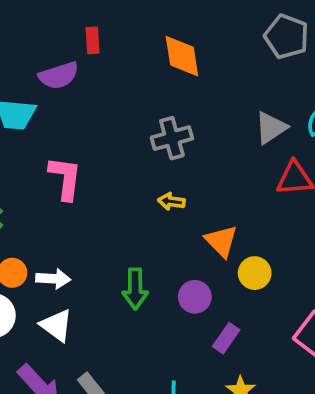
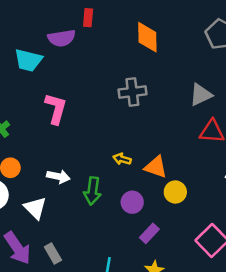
yellow arrow: (171, 201) -> (122, 159), moved
orange triangle: (221, 241) -> (156, 167), turned -35
white arrow: (53, 279) -> (58, 176), moved

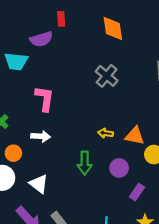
gray cross: (132, 92) -> (107, 76), turned -35
white arrow: (58, 176) -> (41, 136), moved

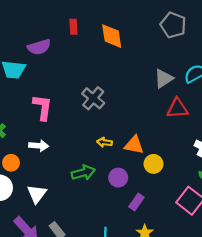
red rectangle: (61, 19) -> (73, 27), moved
gray cross: (107, 76) -> (93, 98), moved
green arrow: (85, 163) -> (83, 173), turned -105
white triangle: (39, 184) -> (37, 194), turned 30

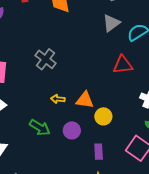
gray triangle: (164, 79) -> (111, 23), moved
green arrow: (83, 173) -> (40, 128), turned 50
purple rectangle: (136, 202) -> (99, 152), moved, turned -35

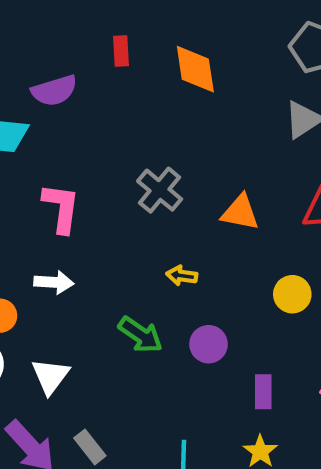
orange triangle: (85, 100) -> (240, 212), moved
yellow circle: (103, 116) -> (292, 294), moved

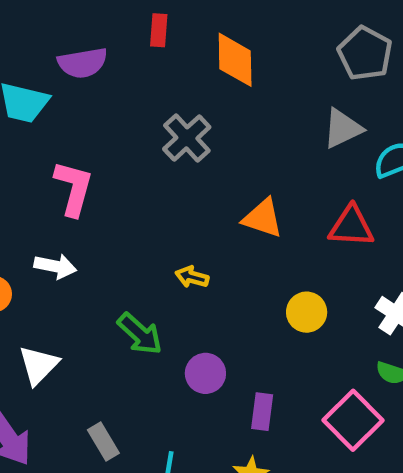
gray cross: (160, 190) -> (187, 138), moved
purple circle: (209, 344) -> (205, 373), moved
gray rectangle: (90, 447) -> (103, 441), moved

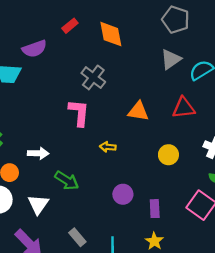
red rectangle: (159, 30) -> (70, 26), turned 56
pink L-shape: (74, 188) -> (79, 113), moved
green arrow: (140, 334) -> (67, 180), moved

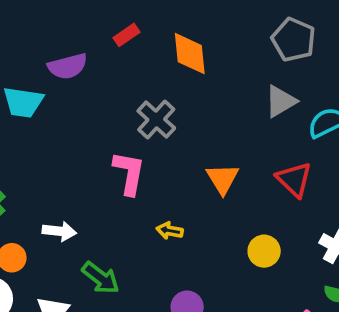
red triangle: (184, 108) -> (294, 179), turned 45
orange triangle: (138, 111) -> (223, 179), turned 45

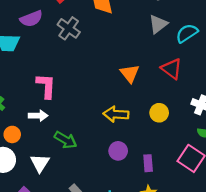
gray cross: (156, 120) -> (69, 28), moved
pink L-shape: (129, 173) -> (46, 86), moved
yellow arrow: (170, 231) -> (116, 114), moved, size x1.6

